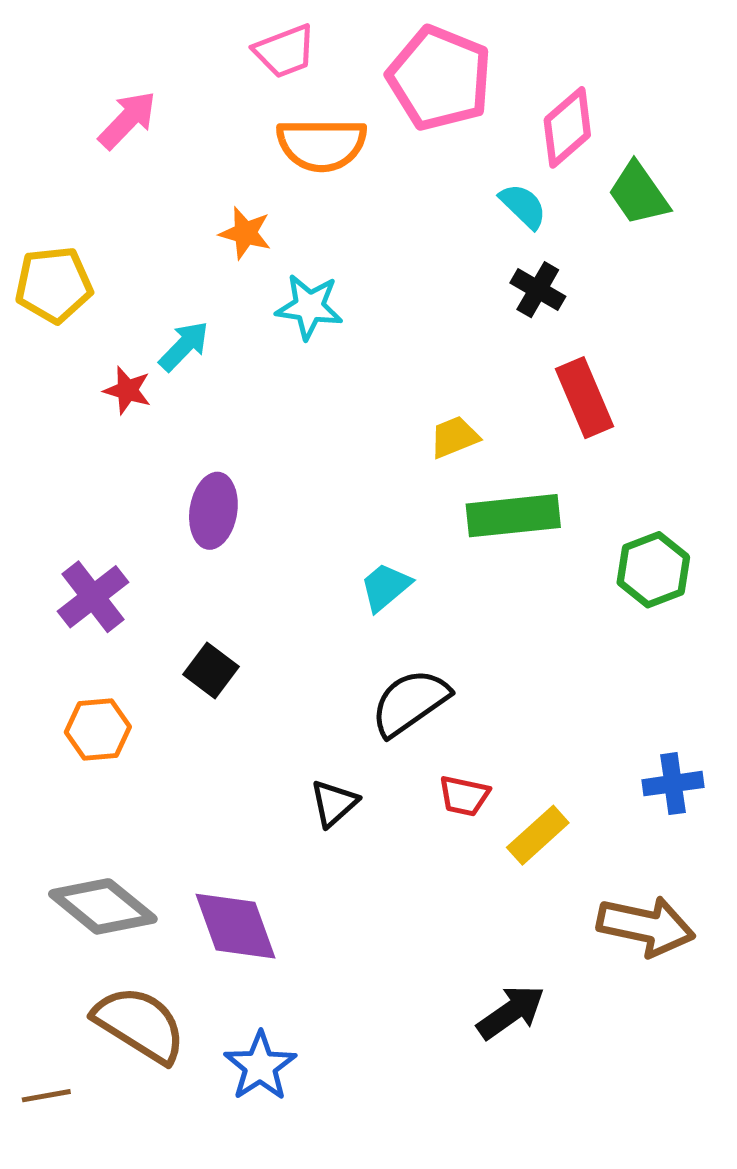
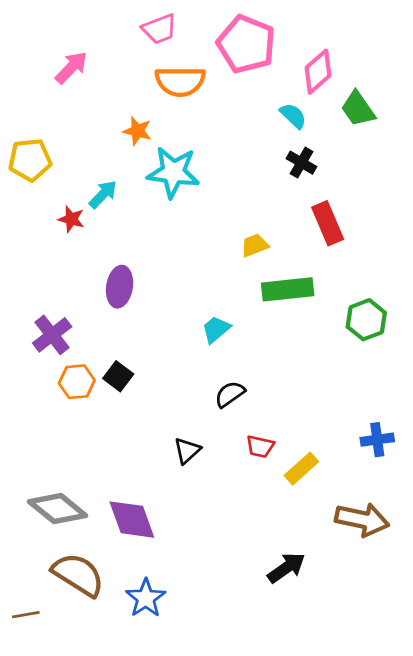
cyan star: (309, 307) -> (173, 172), size x1.4
black semicircle: (410, 702) -> (230, 394), size x0.7
orange hexagon: (98, 729) -> (77, 382), moved

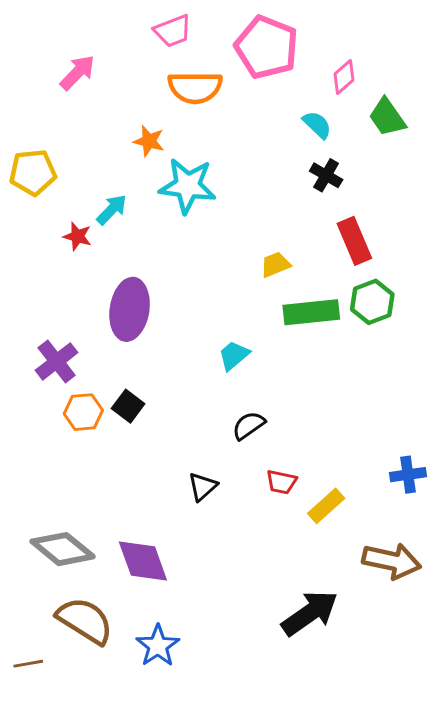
pink diamond: (318, 72) -> (344, 77), size x0.7
purple ellipse: (120, 287) -> (130, 309), size x1.4
green hexagon: (366, 320) -> (372, 302), moved
black arrow: (286, 568) -> (310, 613), size x1.4

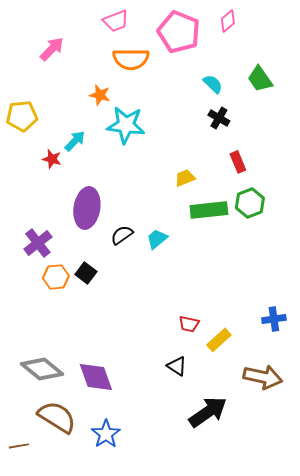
pink diamond: (344, 77) -> (228, 21), moved
red rectangle: (354, 241) -> (238, 162), size x0.7
black semicircle: (249, 425) -> (122, 235), moved
black triangle: (203, 487) -> (177, 366), moved, turned -45

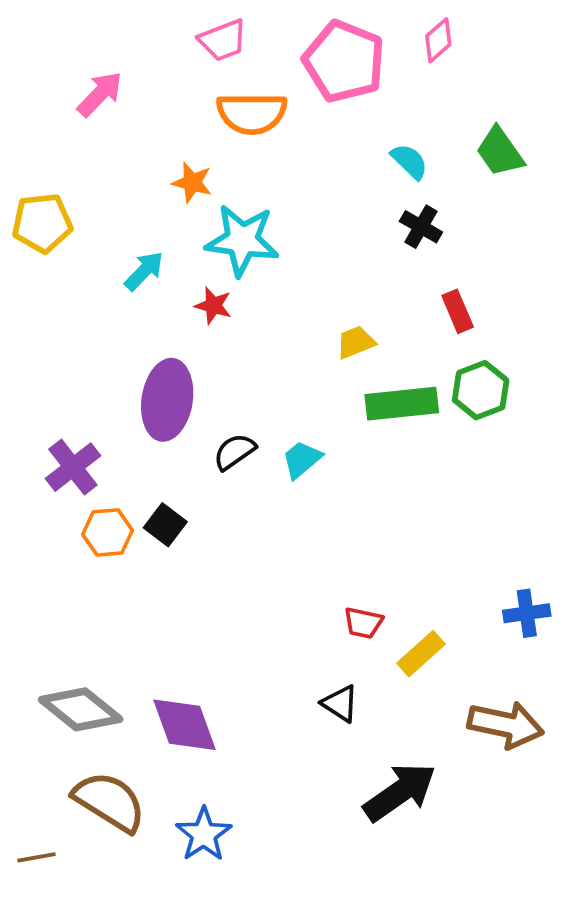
red star: (52, 159) -> (213, 306), moved

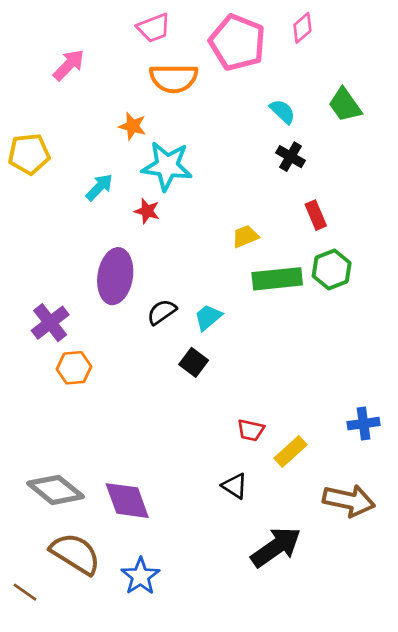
black square: (165, 525) -> (194, 362), moved
brown line: (36, 857) -> (25, 592), turned 45

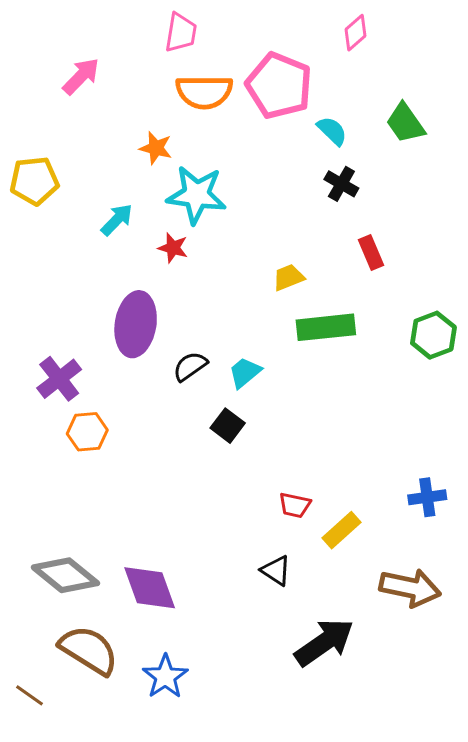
pink trapezoid: (154, 28) -> (181, 33), turned -60
pink pentagon: (237, 42) -> (279, 86), moved
green hexagon: (332, 270) -> (433, 335), moved

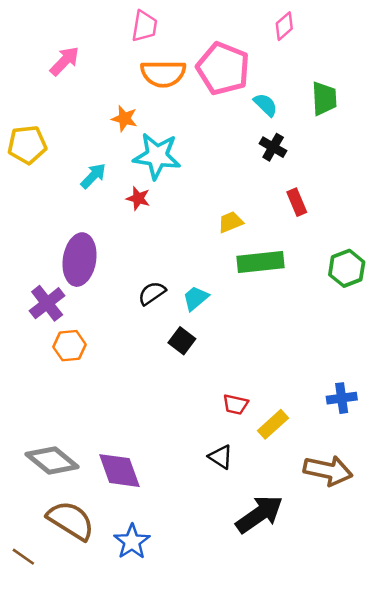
green trapezoid: (405, 123) -> (324, 98), turned -148
purple ellipse: (136, 324) -> (80, 260), moved

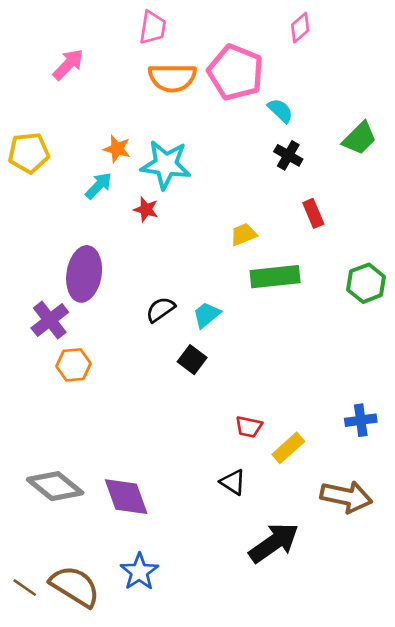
green trapezoid: (324, 98) -> (359, 138), moved, turned 48
orange star: (124, 118) -> (117, 149), moved
brown semicircle: (71, 520) -> (75, 586), moved

